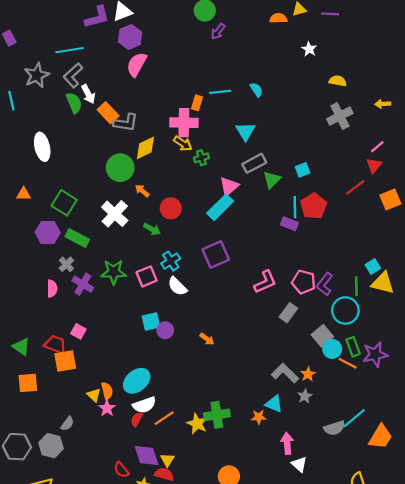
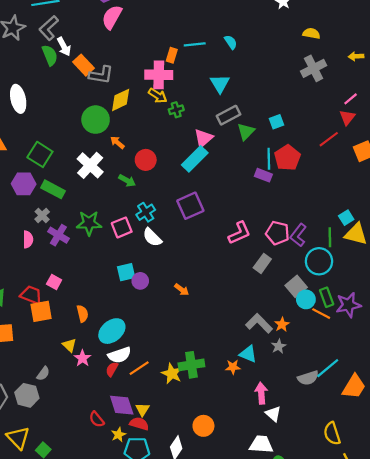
orange semicircle: (107, 391) -> (82, 314), moved

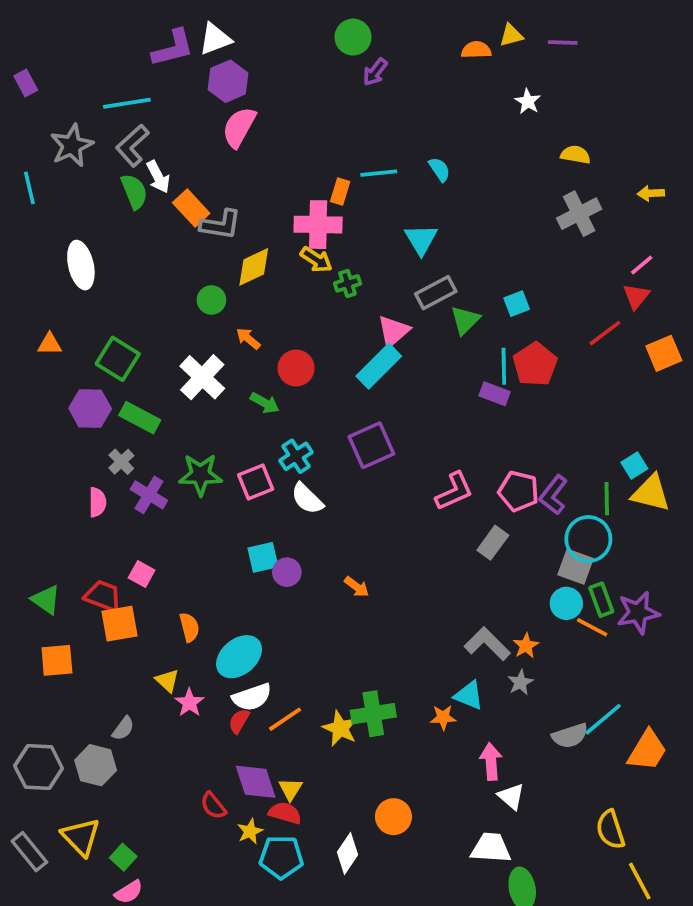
green circle: (96, 120) -> (211, 300), size x0.6
gray square: (296, 286) -> (576, 567), moved, turned -30

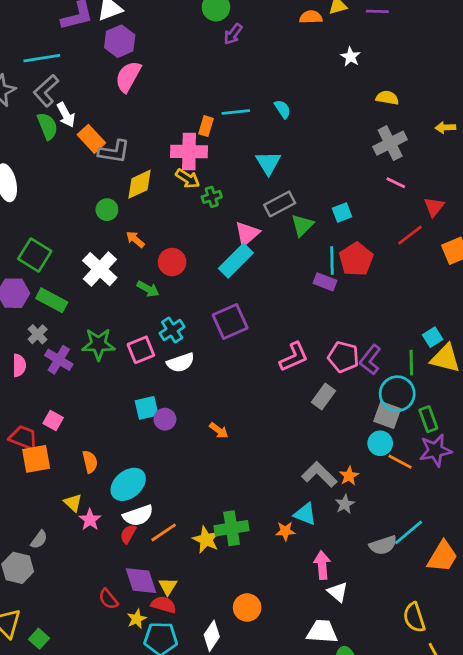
pink line: (642, 265) -> (396, 183), moved, turned 66
white semicircle: (307, 499) -> (181, 363), turned -64
green rectangle: (601, 600) -> (428, 419), moved

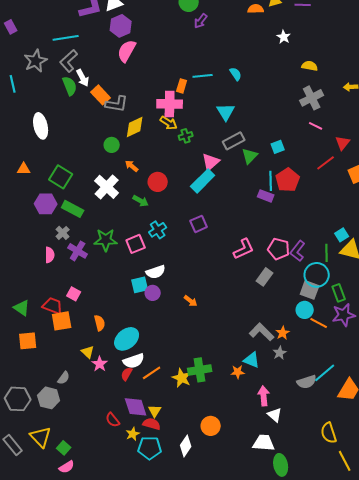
purple square: (230, 321) -> (199, 224), size x0.7
white semicircle: (181, 363) -> (156, 272), moved

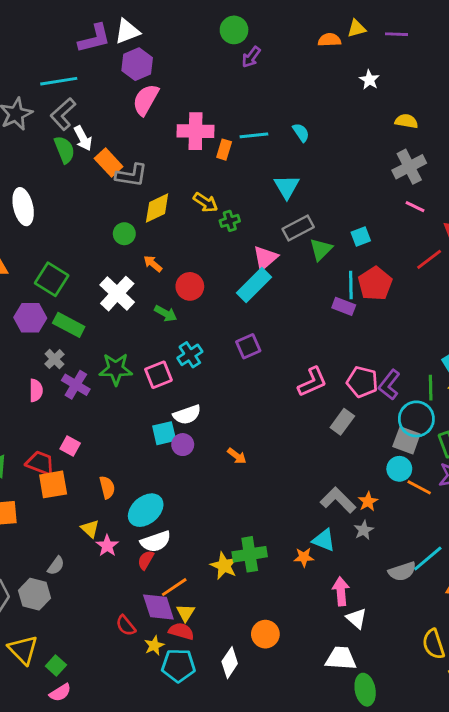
pink cross: (170, 104) -> (196, 131), moved
orange line: (152, 373) -> (174, 587), moved

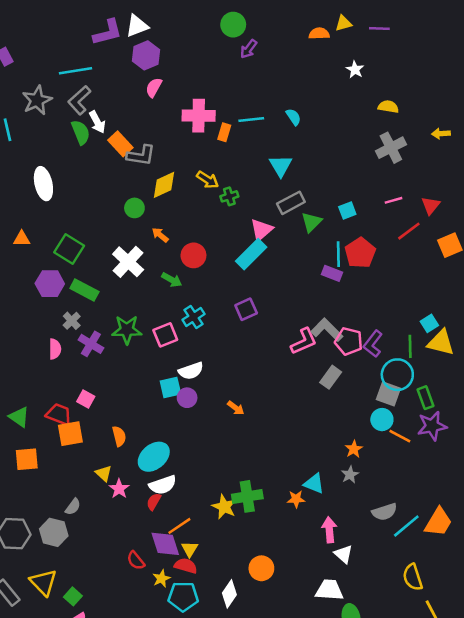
pink semicircle: (146, 100) -> (154, 87), size x0.7
pink line: (415, 207) -> (393, 200), moved, turned -42
gray L-shape: (338, 500) -> (327, 330), moved
cyan line: (428, 559) -> (406, 526), moved

